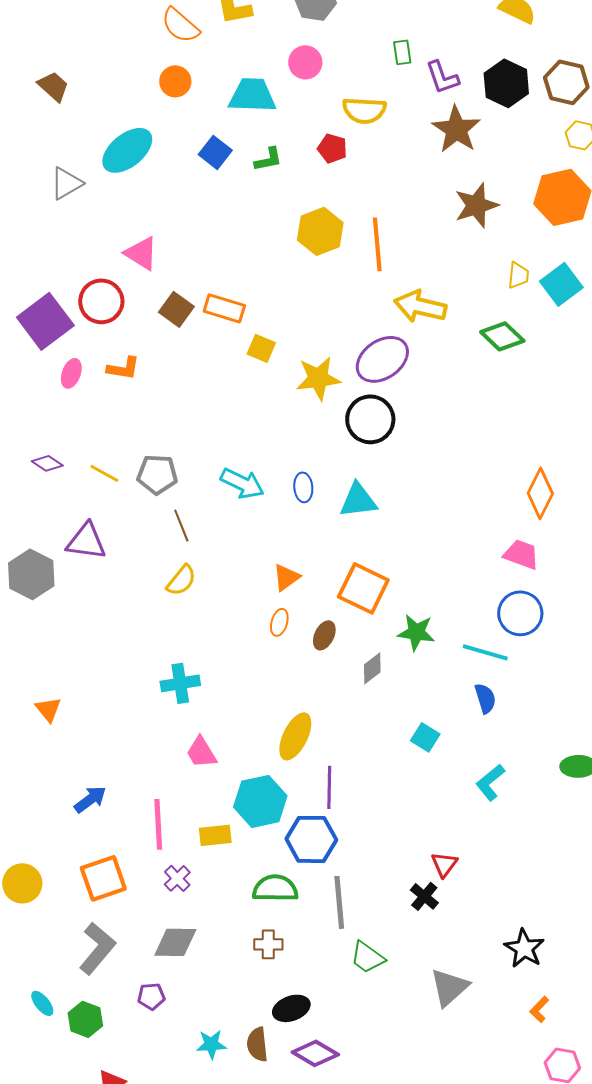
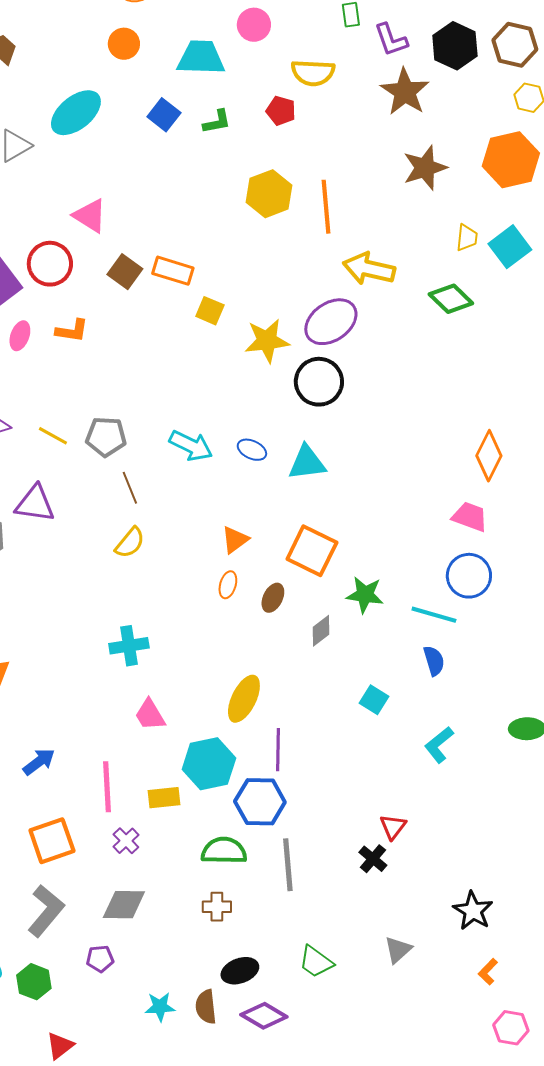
blue ellipse: (303, 487) -> (252, 450), turned -60
green trapezoid: (367, 957) -> (316, 962), moved
gray triangle: (449, 987) -> (398, 950), size x0.7

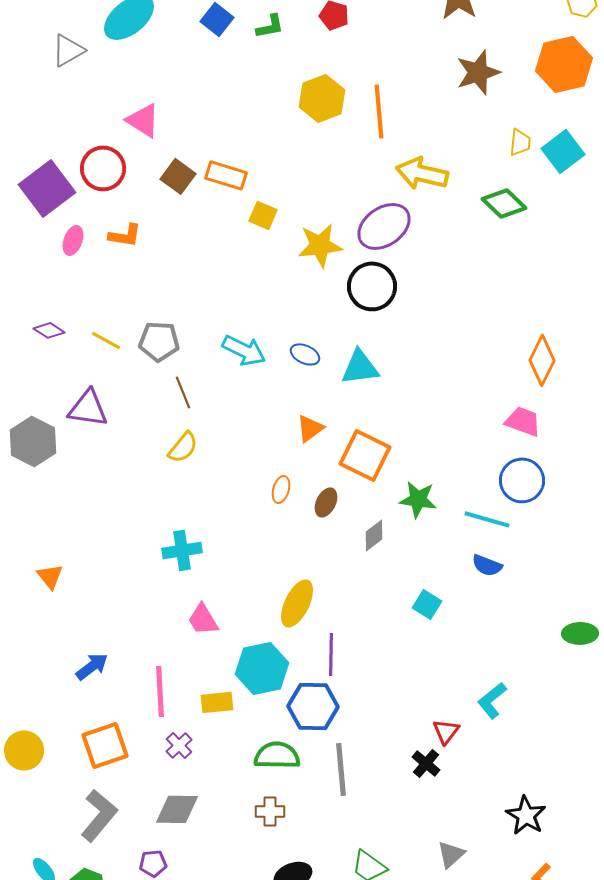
orange triangle: (235, 540) -> (310, 428), moved
blue semicircle: (434, 661) -> (487, 565), turned 128
cyan L-shape: (439, 745) -> (492, 700), moved

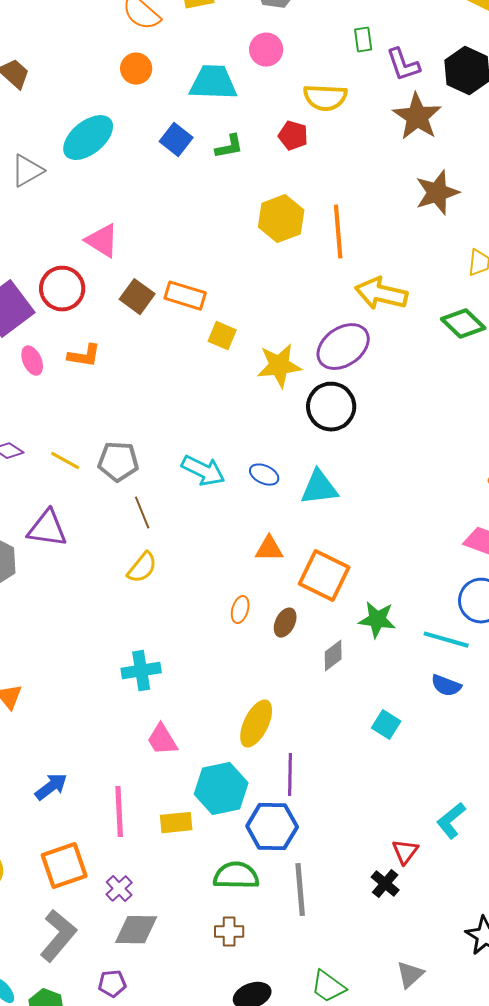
pink ellipse: (73, 240) -> (32, 361), turned -44
orange triangle: (310, 428) -> (269, 549), turned 36
purple cross: (179, 745) -> (119, 889), moved

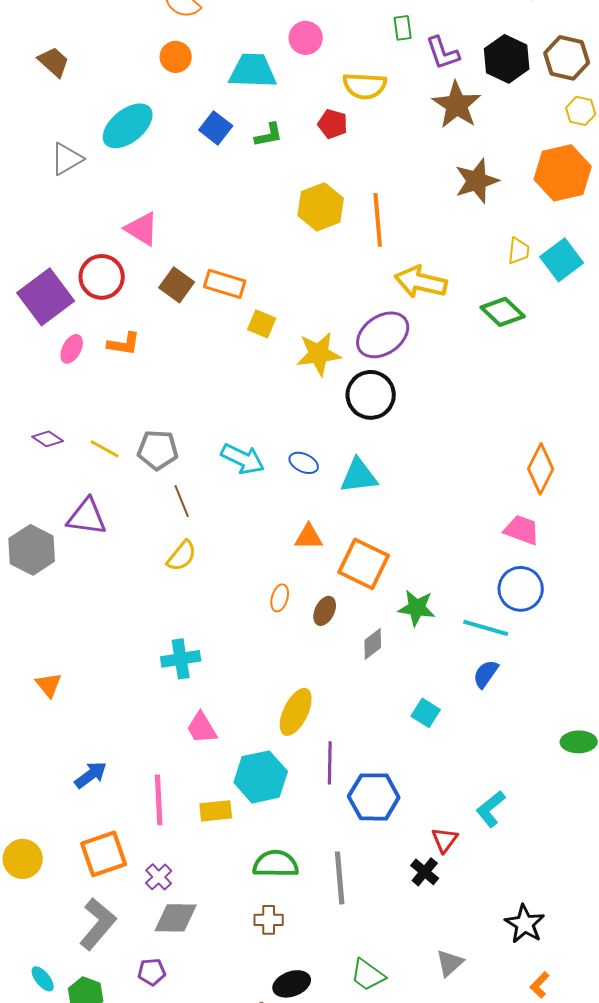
pink ellipse: (32, 361) -> (72, 349), turned 52
blue semicircle: (446, 686) -> (486, 674), turned 104
blue hexagon: (272, 827) -> (374, 797), moved

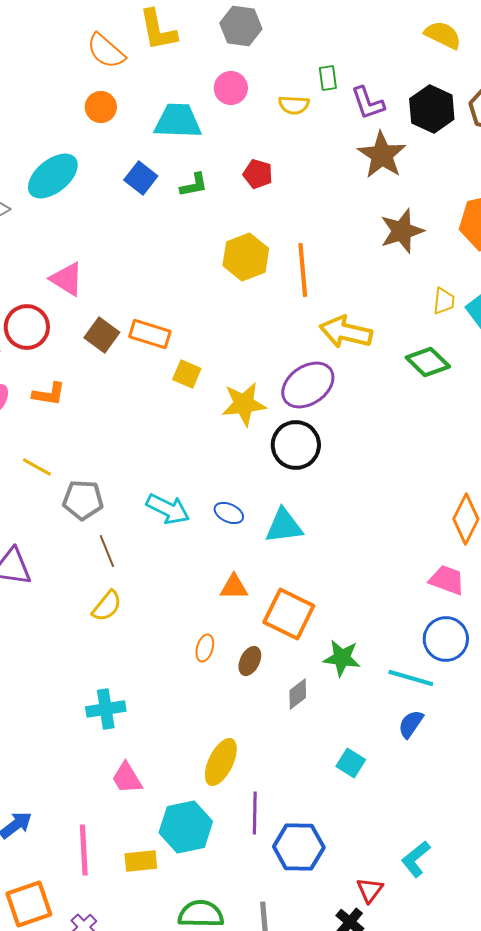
yellow semicircle: (365, 86) -> (294, 105), moved, size x0.7
yellow line: (105, 449) -> (37, 467), moved

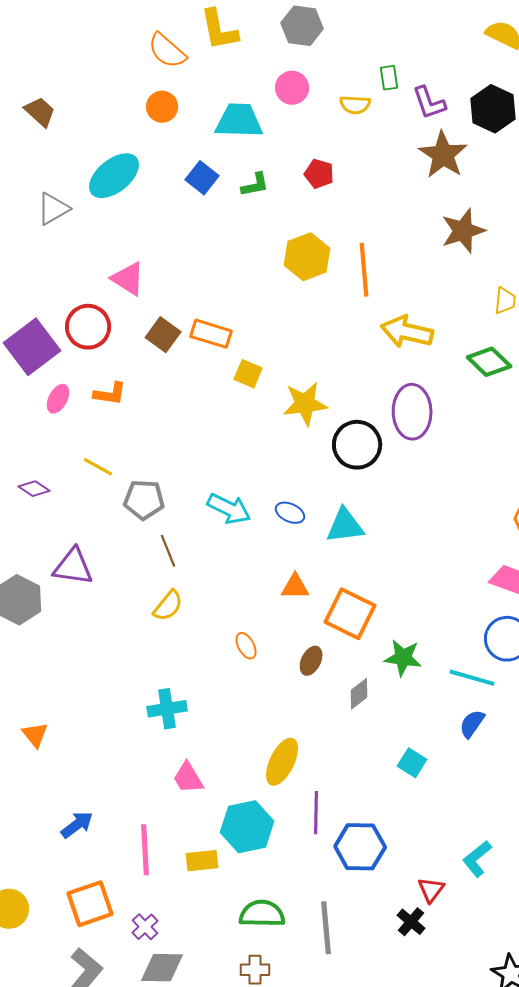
purple ellipse: (308, 385) -> (412, 412), moved, turned -56
orange ellipse: (205, 648) -> (246, 646), moved, turned -44

